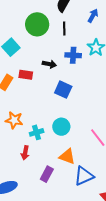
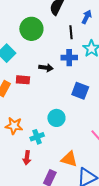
black line: (64, 29) -> (71, 32), moved
blue square: (63, 90) -> (80, 91), moved
cyan circle: (61, 127) -> (56, 118), moved

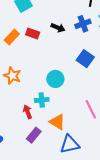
blue cross: (69, 58) -> (83, 24), turned -35
cyan cross: (37, 137) -> (42, 100), moved
red arrow: (27, 158) -> (28, 112), moved, turned 136

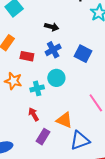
blue cross: (83, 24) -> (53, 50), moved
red rectangle: (33, 34) -> (27, 56), moved
cyan cross: (42, 100) -> (37, 88), moved

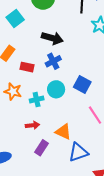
black arrow: (52, 27) -> (52, 38), size x1.5
blue square: (83, 54) -> (82, 84), moved
red arrow: (34, 114) -> (32, 125), turned 112

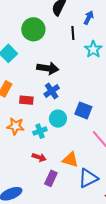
red arrow: (32, 125) -> (39, 157), turned 32

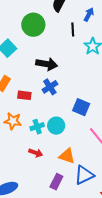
cyan circle: (58, 119) -> (56, 126), moved
purple rectangle: (51, 178) -> (56, 182), moved

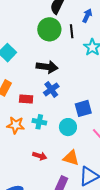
green circle: (33, 25) -> (49, 29), moved
blue square: (81, 107) -> (83, 108), turned -36
cyan circle: (56, 126) -> (68, 127), moved
cyan cross: (37, 127) -> (39, 122), moved, turned 32

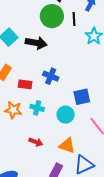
black arrow: (47, 67) -> (36, 43), moved
blue cross: (51, 89) -> (51, 76), turned -35

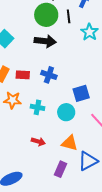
black arrow: (36, 43) -> (45, 41), moved
red rectangle: (25, 84) -> (23, 75), moved
orange star: (13, 110) -> (13, 100), moved

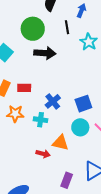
green circle: (46, 15) -> (33, 29), moved
blue cross: (49, 75) -> (53, 101), moved, turned 35
cyan circle: (66, 112) -> (80, 127), moved
orange triangle: (70, 143) -> (61, 143), moved

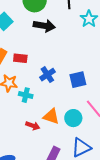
cyan cross: (41, 120) -> (26, 95), moved
cyan circle: (80, 127) -> (73, 118), moved

